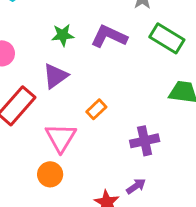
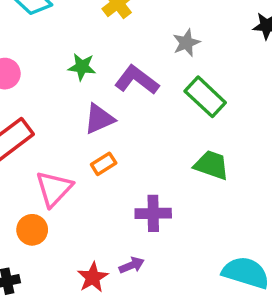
purple triangle: (55, 76) -> (99, 119), moved

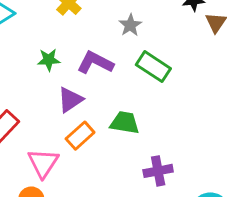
orange rectangle: (104, 164) -> (80, 136), size x1.4
green trapezoid: (211, 165) -> (125, 123), moved
purple cross: (153, 213) -> (158, 171), moved

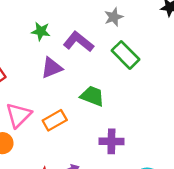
orange rectangle: (80, 136) -> (55, 120), moved

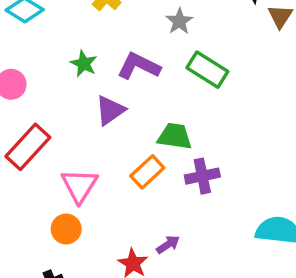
green star: (41, 31) -> (84, 64), turned 30
orange rectangle: (55, 120) -> (147, 172), moved
purple cross: (111, 141) -> (202, 176), moved

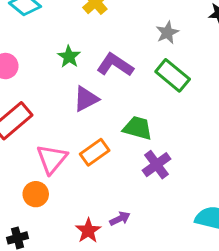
gray star: (179, 21) -> (167, 33), moved
orange rectangle: (147, 172) -> (95, 152), moved
purple cross: (202, 176) -> (156, 165), turned -32

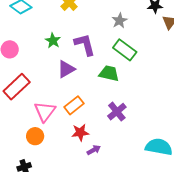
purple L-shape: (115, 65) -> (85, 45), turned 45
green trapezoid: (138, 128) -> (109, 73), moved
red star: (88, 231) -> (80, 133), moved, turned 30

